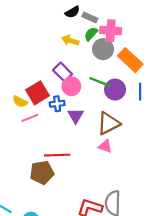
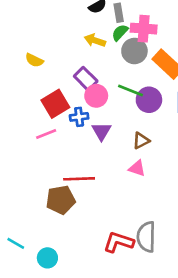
gray rectangle: (90, 17) -> (119, 13), turned 56
yellow semicircle: (20, 102) -> (34, 60), moved
brown triangle: (108, 123) -> (141, 141), size x0.6

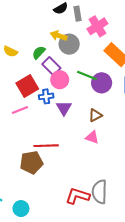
pink cross: (144, 29) -> (97, 26), turned -36
green semicircle: (120, 33) -> (39, 52), moved
gray circle: (134, 51) -> (69, 44), moved

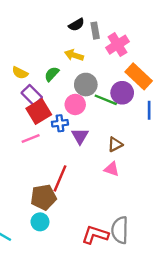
gray circle: (69, 44) -> (86, 85), moved
purple rectangle: (51, 66) -> (32, 95), moved
purple circle: (102, 83) -> (122, 93), moved
red line: (46, 146) -> (60, 178), turned -65
cyan circle: (21, 209) -> (40, 222), moved

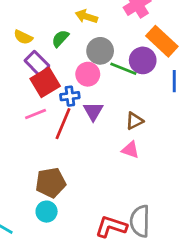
red line: (60, 178) -> (63, 124), moved

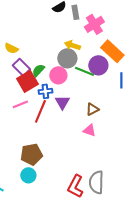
yellow arrow: (86, 16) -> (72, 45), moved
green semicircle: (60, 38) -> (38, 70), moved
red L-shape: (111, 227) -> (75, 186), turned -80

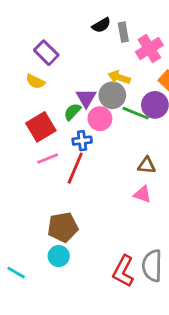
purple rectangle: (21, 67) -> (46, 53), moved
red square: (27, 81) -> (41, 127), moved
purple triangle: (62, 102) -> (86, 98), moved
brown triangle: (92, 109) -> (147, 165), turned 32

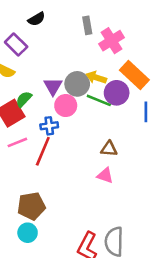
black semicircle: (101, 25) -> (36, 19), moved
yellow arrow: (119, 77) -> (96, 78), moved
green semicircle: (72, 112) -> (24, 99), moved

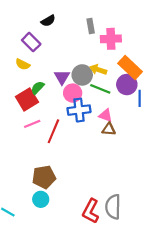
pink cross: (112, 41) -> (111, 39), turned 30
purple circle: (117, 93) -> (127, 85), moved
blue cross: (49, 126) -> (79, 110), moved, size x1.5
pink triangle: (105, 175) -> (106, 115), moved

